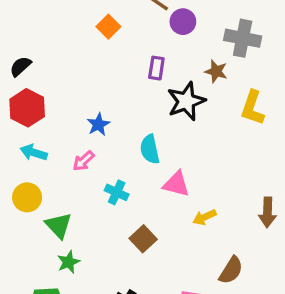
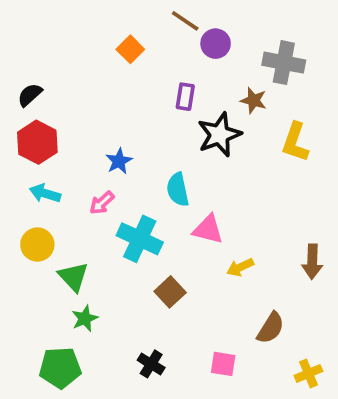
cyan cross: (117, 192) -> (140, 239), size x1.6

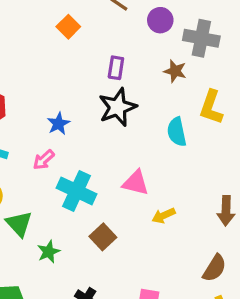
purple circle: (216, 44) -> (160, 20), moved
black star: (219, 135) -> (118, 107), moved
cyan semicircle: (178, 190) -> (177, 132), moved
green star: (85, 318) -> (49, 252), moved
brown semicircle: (271, 328) -> (214, 268), moved

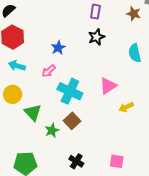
black star: (118, 107) -> (96, 37), size x0.7
pink triangle: (136, 183) -> (108, 86), turned -48
brown square: (103, 237) -> (72, 121), moved

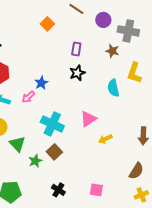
pink arrow: (49, 71) -> (28, 97), moved

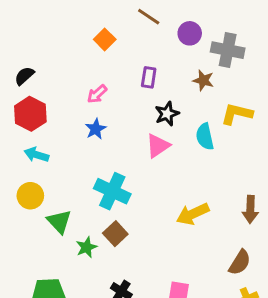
black star: (77, 73) -> (167, 114), moved
yellow L-shape: (134, 73) -> (237, 114), turned 85
pink arrow: (28, 97) -> (97, 94), moved
pink triangle: (88, 119) -> (158, 146), moved
yellow arrow: (105, 139) -> (193, 214), size x1.5

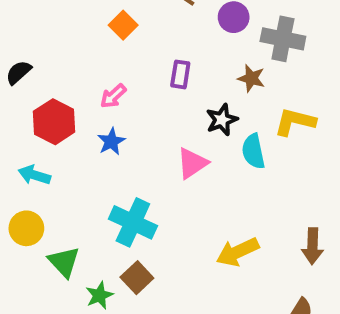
red hexagon: (30, 114) -> (54, 122), moved
black star: (167, 114) -> (222, 120), moved

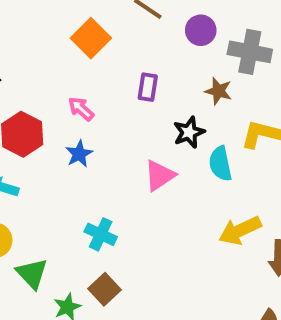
orange square: (123, 25) -> (91, 38), size x1.4
pink arrow: (113, 96) -> (81, 109), turned 84
cyan cross: (133, 222) -> (101, 234), size x0.7
yellow arrow: (238, 252) -> (240, 230), moved

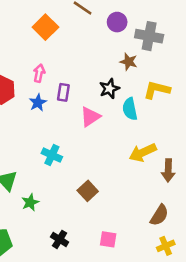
purple rectangle: (148, 87) -> (63, 92), moved
pink arrow: (81, 109) -> (39, 73), turned 60
brown square: (105, 289) -> (88, 191), moved

